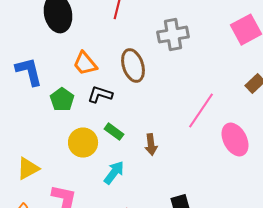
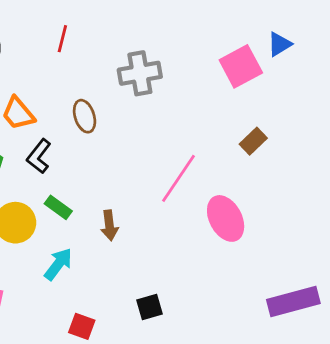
brown ellipse: (133, 66) -> (85, 116), size x0.7
black L-shape: (100, 95) -> (39, 156), turned -70

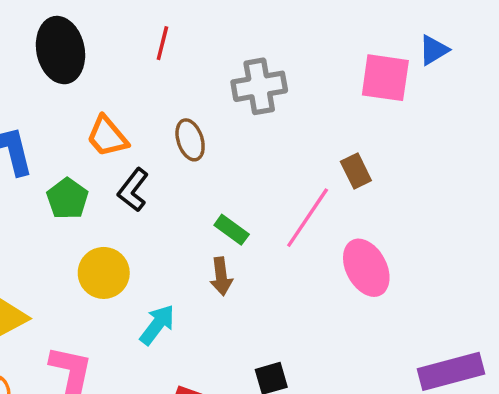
pink square: (241, 66) -> (385, 78), turned 36
brown rectangle: (253, 141) -> (356, 171), moved, turned -72
green rectangle: (58, 207) -> (232, 230), moved

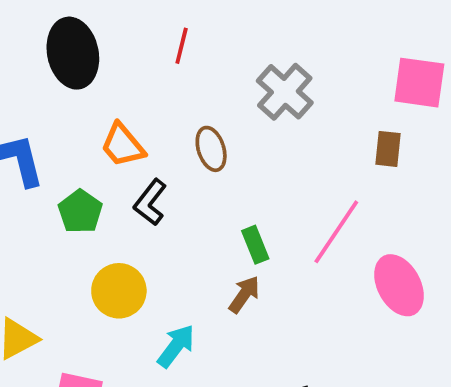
gray cross: (259, 86) -> (285, 92), turned -38
brown rectangle: (356, 171) -> (388, 149), moved, turned 32
green rectangle: (232, 230) -> (255, 245), turned 32
brown arrow: (221, 276) -> (244, 294), turned -138

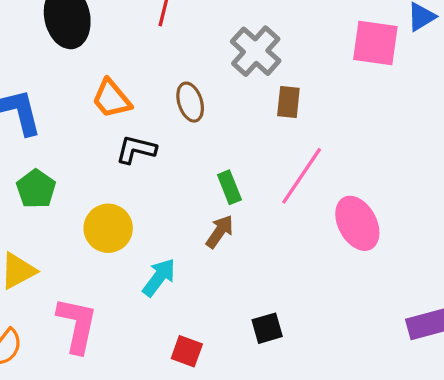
brown rectangle: (388, 149) -> (288, 102), moved
black L-shape: (150, 202) -> (136, 150), turned 66
green pentagon: (80, 212) -> (36, 189), moved

